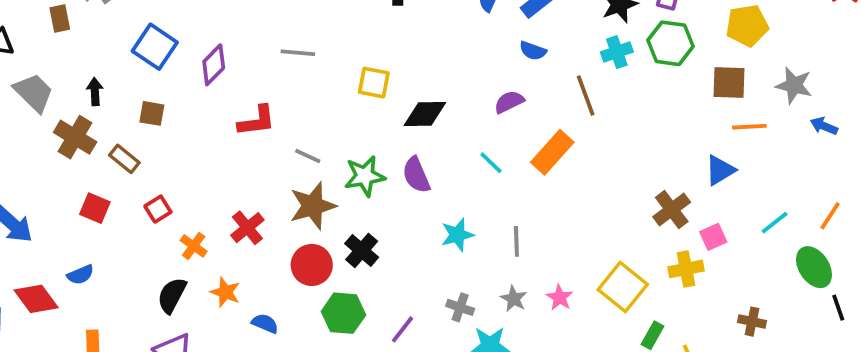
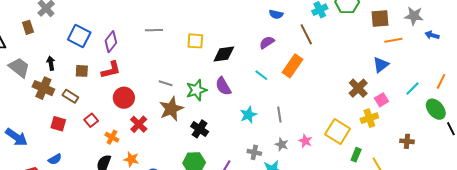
red L-shape: (257, 121) -> (111, 70), moved
red circle: (312, 265) -> (124, 98), moved

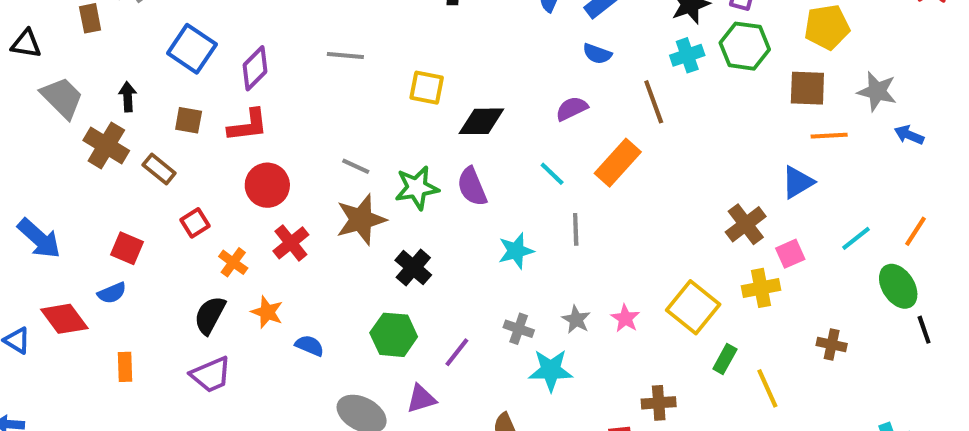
gray line: (279, 115) -> (576, 229), moved
red square: (58, 124) -> (127, 248), moved

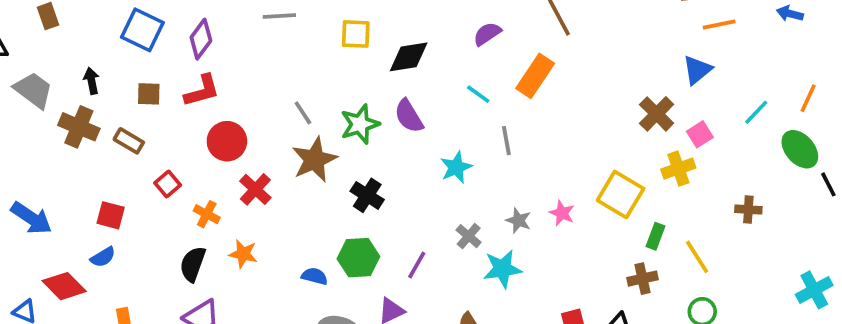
gray line: (356, 166) -> (303, 113), turned 40
gray cross: (519, 329) -> (469, 236), turned 30
blue semicircle: (310, 346) -> (315, 276), moved
brown cross: (659, 403) -> (642, 279), moved

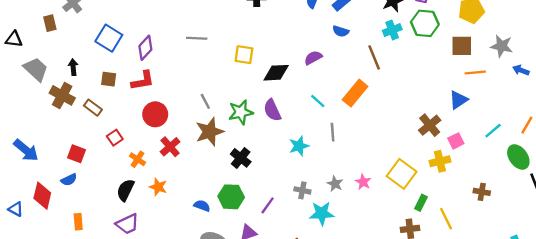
purple semicircle: (487, 34) -> (313, 58), moved
gray cross: (469, 236) -> (302, 190), turned -35
red diamond: (64, 286) -> (42, 196), turned 52

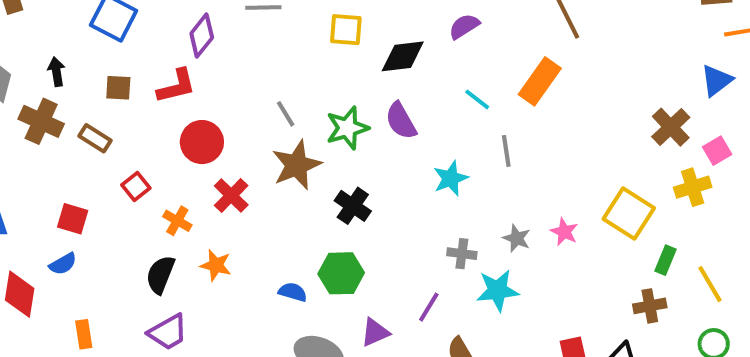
purple diamond: (145, 48) -> (202, 36), moved
purple line: (268, 205) -> (429, 307), moved

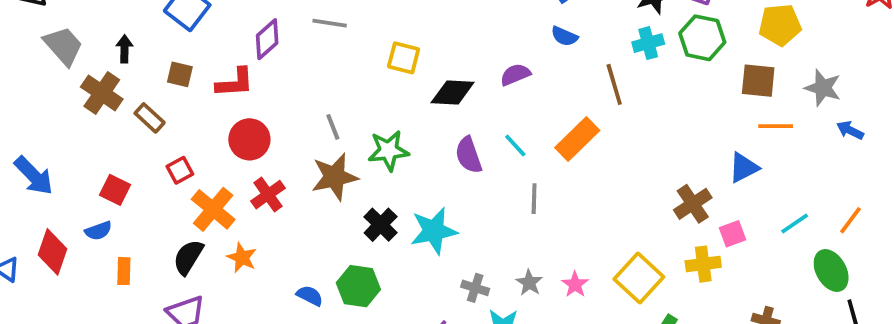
purple semicircle: (401, 121) -> (469, 155), moved
cyan star: (451, 178) -> (434, 231), moved, size x1.4
orange cross: (177, 221) -> (213, 209), size x1.6
orange rectangle: (84, 334) -> (124, 271), moved

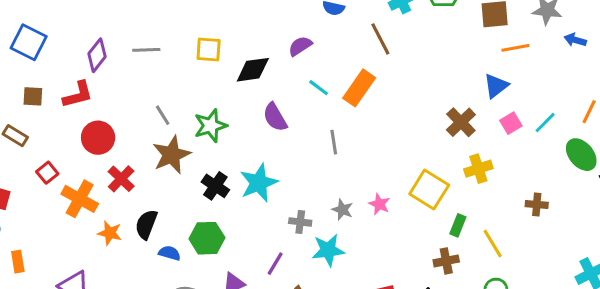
gray line: (330, 23) -> (146, 50), moved
cyan line: (515, 145) -> (319, 88), moved
pink square: (732, 234) -> (511, 123), moved
black semicircle: (188, 257) -> (146, 224), moved

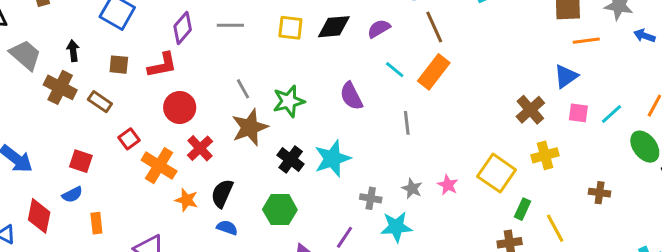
brown line: (380, 39) -> (434, 27), moved
black diamond: (253, 70) -> (334, 27), moved
pink square: (511, 123) -> (578, 113), turned 36
blue semicircle: (170, 253) -> (227, 228), moved

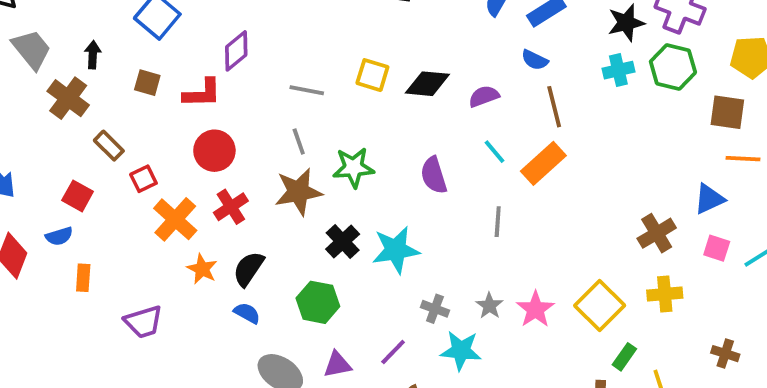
gray line: (230, 25) -> (307, 90), moved
brown rectangle: (100, 102) -> (109, 146), moved
pink star: (448, 185) -> (535, 309), size x1.4

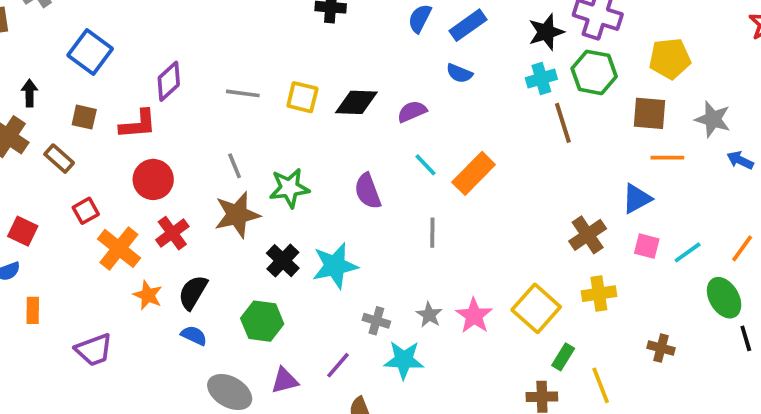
gray line: (307, 90) -> (243, 93), moved
brown line: (554, 107) -> (563, 123), moved
brown rectangle: (109, 146) -> (59, 159), moved

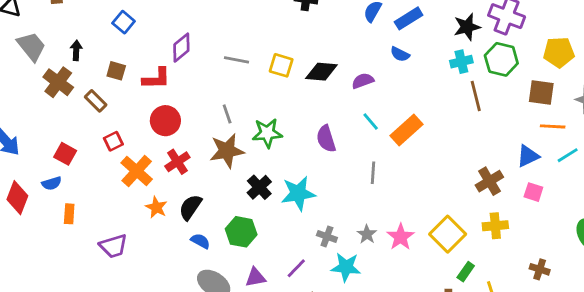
blue square: (90, 52) -> (124, 22), size x0.7
cyan line: (688, 252) -> (568, 155), moved
blue semicircle: (194, 335) -> (200, 241), moved

